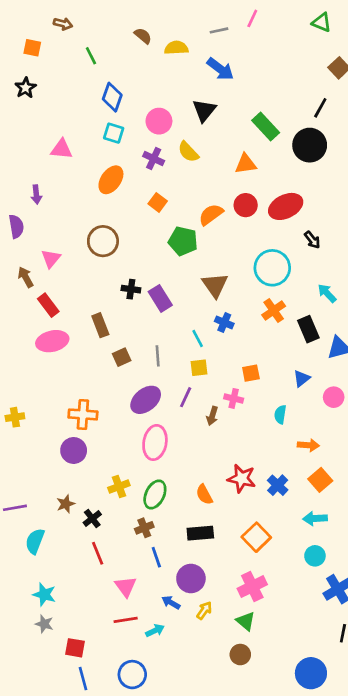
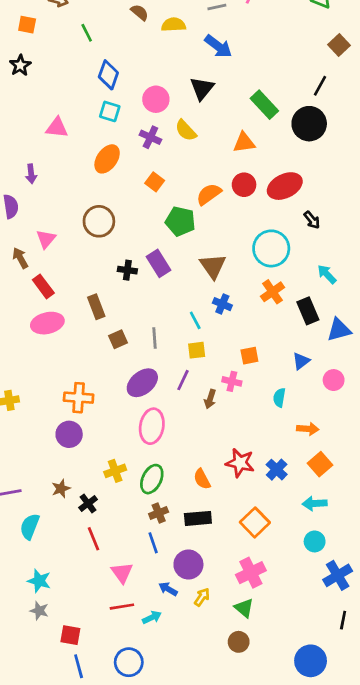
purple rectangle: (160, 298) -> (159, 263), moved
brown cross: (144, 528) -> (159, 513), moved

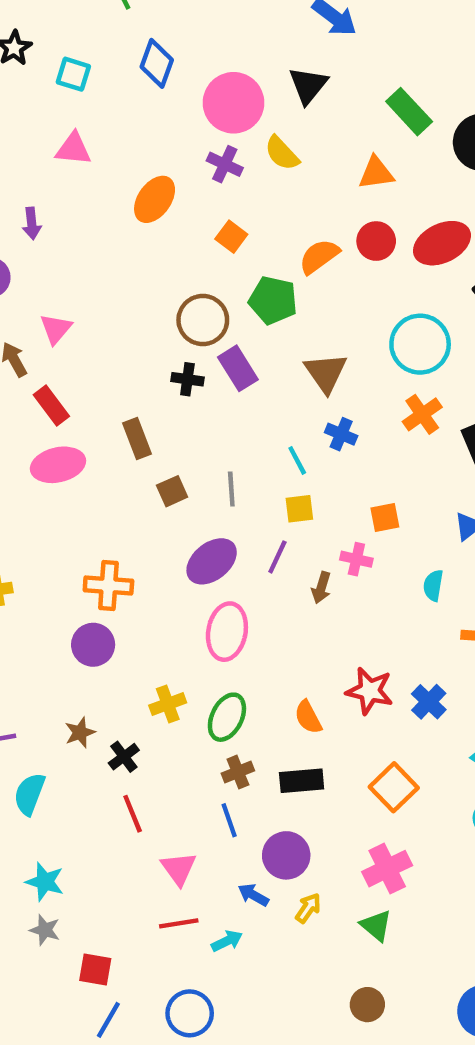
pink circle: (156, 99) -> (234, 103), size x1.4
cyan square: (110, 111) -> (73, 74), moved
brown circle: (99, 221) -> (203, 320), moved
brown circle: (239, 642) -> (367, 1005), moved
blue line: (79, 666) -> (108, 1020), turned 45

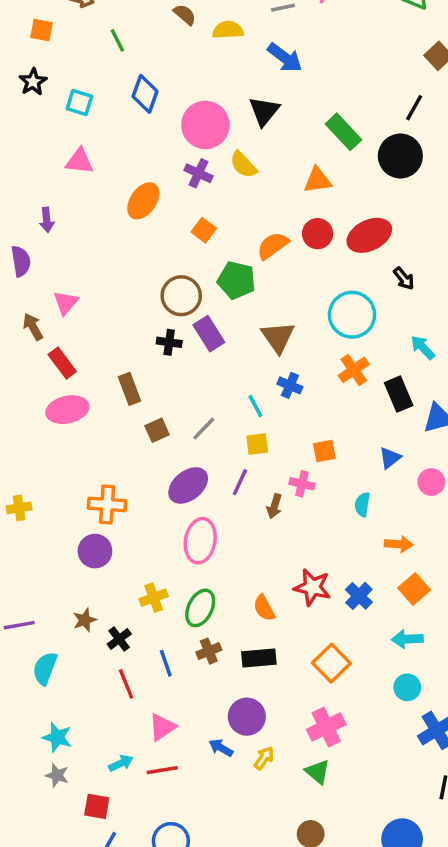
gray line: (231, 489) -> (204, 429), turned 48
blue line: (229, 820) -> (166, 663), moved
pink triangle: (179, 869) -> (162, 727), turned 32
cyan arrow: (227, 941) -> (121, 763), moved

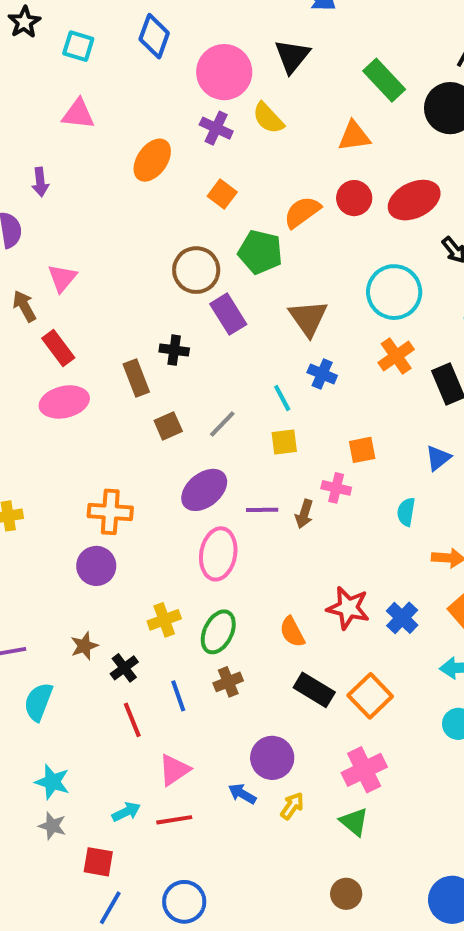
black cross: (169, 342) -> (174, 350), moved
purple line: (240, 482) -> (262, 510), moved, turned 64
black rectangle: (259, 658) -> (314, 690), moved, turned 36

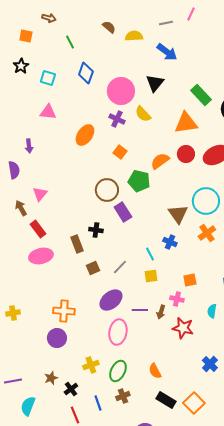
orange triangle: (354, 136) -> (186, 123), size x1.4
brown triangle: (308, 318) -> (178, 214), moved
red star: (348, 608) -> (183, 328), moved

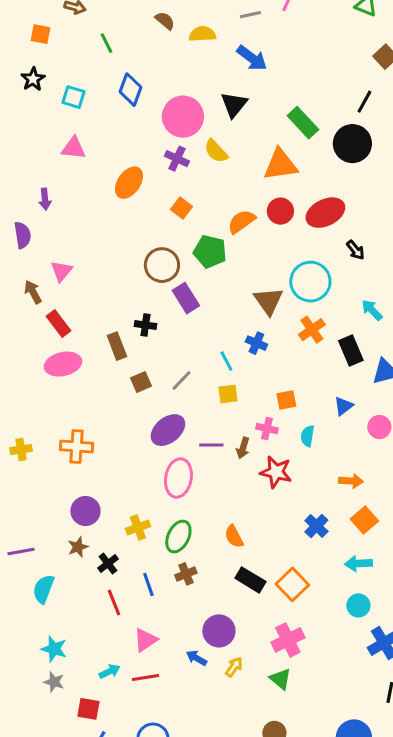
orange cross: (64, 311) -> (76, 447), moved
cyan semicircle: (212, 311) -> (307, 436), moved
purple circle: (57, 338) -> (85, 511), moved

